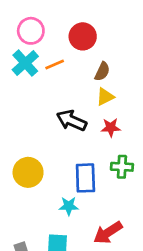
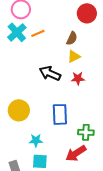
red circle: (83, 36) -> (87, 13), moved
green cross: (122, 167) -> (86, 132), moved
cyan star: (69, 206) -> (36, 140), moved

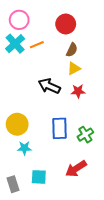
red circle: (87, 13) -> (66, 24), moved
green cross: (86, 132) -> (85, 135), moved, turned -35
cyan star: (36, 140) -> (24, 148), moved

